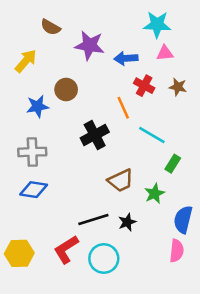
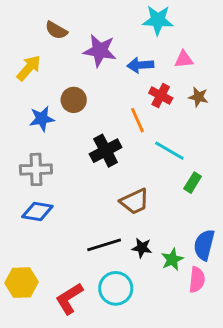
cyan star: (157, 25) -> (158, 20), moved
green star: (154, 194) -> (172, 259), moved
black star: (127, 222) -> (142, 248), turned 30
red L-shape: (66, 249) -> (69, 299), moved

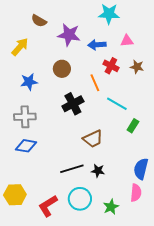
brown circle: (74, 100) -> (62, 69), moved
green star: (172, 259) -> (111, 207), moved

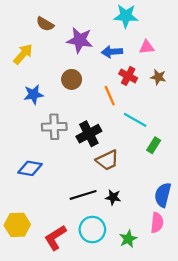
black cross: (73, 104) -> (89, 134), moved
gray cross: (25, 117) -> (54, 127), moved

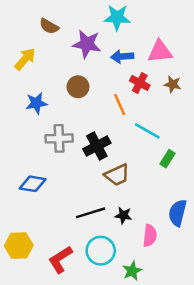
cyan star: (126, 16) -> (117, 17), moved
pink triangle: (147, 47) -> (160, 51), size x1.5
pink semicircle: (157, 223) -> (150, 236), moved
green star: (128, 239) -> (132, 271), moved

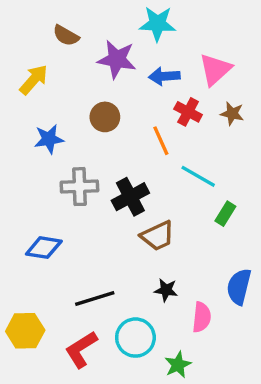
pink triangle: (160, 51) -> (215, 69), turned -36
black line: (91, 213) -> (95, 299), moved

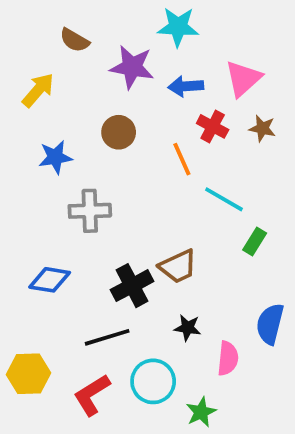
black cross: (130, 197) -> (132, 286), moved

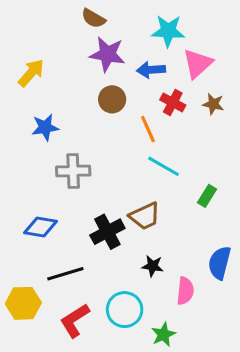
cyan star: (178, 27) -> (168, 31), moved
brown semicircle: (75, 40) -> (93, 18), moved
brown circle: (119, 132) -> (112, 99), moved
cyan line: (224, 199) -> (163, 166), moved
black line: (107, 337) -> (65, 274), moved

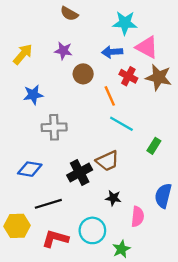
purple star: (107, 54) -> (63, 51), moved, size x0.7
pink triangle: (198, 64) -> (147, 47), turned -50
brown star: (213, 104) -> (158, 77), size x1.6
red L-shape: (75, 320) -> (55, 239), turned 48

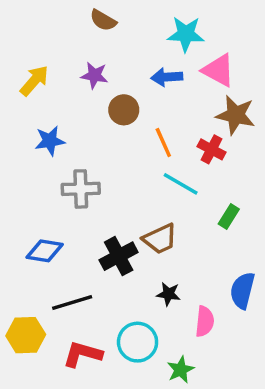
red cross: (128, 76) -> (212, 149), moved

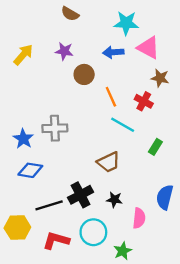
brown star: (236, 115) -> (160, 78), size x0.7
blue star: (50, 141) -> (23, 139), moved, turned -30
black cross: (119, 256) -> (81, 195), moved

